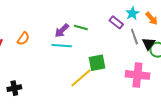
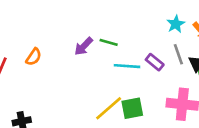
purple rectangle: (116, 22) -> (155, 62), moved
cyan line: (62, 46) -> (127, 66), moved
green square: (97, 63) -> (132, 108), moved

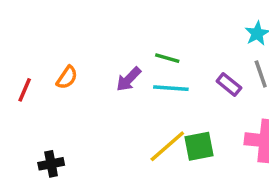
purple arrow: (84, 46) -> (129, 79), moved
cyan line: (127, 66) -> (171, 88), moved

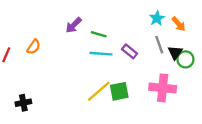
purple arrow: (129, 79) -> (74, 25), moved
purple rectangle: (229, 85) -> (130, 51), moved

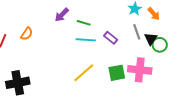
green square: (119, 91) -> (117, 73), moved
black cross: (23, 103) -> (18, 83), size x1.6

